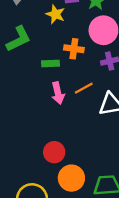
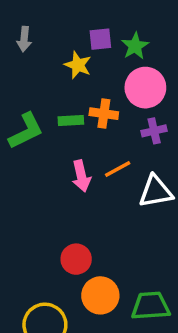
green L-shape: (18, 39) -> (26, 131), moved
green rectangle: (50, 64) -> (71, 120), moved

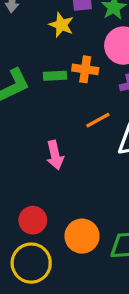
pink arrow: (81, 176) -> (55, 155), moved
red circle: (76, 259) -> (33, 220), moved

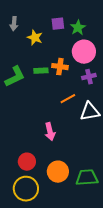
yellow star: (61, 25) -> (35, 38), moved
pink arrow: (55, 155) -> (50, 132), moved

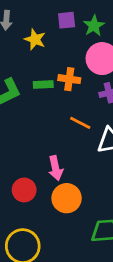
orange line: (68, 99) -> (80, 123), turned 56
red circle: (27, 162) -> (24, 190), moved
orange circle: (58, 172) -> (67, 198), moved

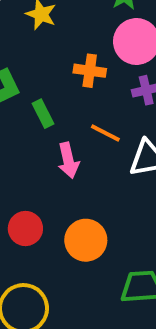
green rectangle: (43, 85) -> (43, 114), moved, turned 66
pink arrow: (56, 168) -> (68, 160), moved

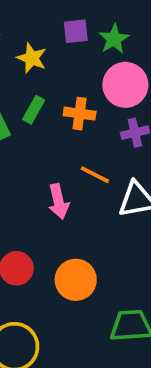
green rectangle: (43, 114) -> (34, 110), moved, turned 56

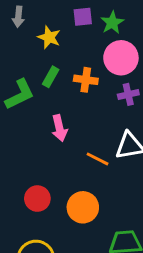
orange line: (95, 175) -> (97, 159), moved
pink arrow: (59, 201) -> (59, 128), moved

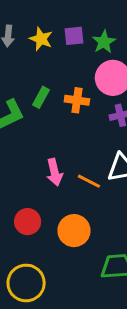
yellow star: (49, 37) -> (41, 39), moved
pink arrow: (59, 128) -> (55, 172), moved

